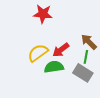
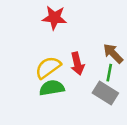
red arrow: (61, 50) -> (77, 64), turned -66
green semicircle: (54, 67) -> (52, 88), moved

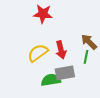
green semicircle: (52, 88) -> (51, 80), moved
gray rectangle: (105, 93) -> (65, 73), moved, turned -42

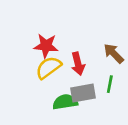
red star: (43, 14) -> (46, 46), moved
green line: (86, 57) -> (110, 84), moved

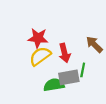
green line: (110, 84) -> (83, 70), moved

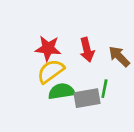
red arrow: (65, 53) -> (87, 50), moved
green semicircle: (54, 85) -> (61, 91), moved

